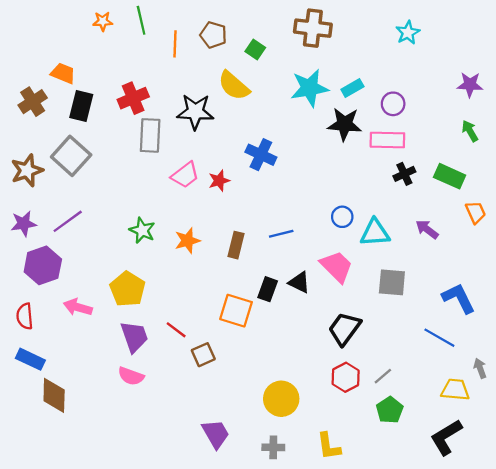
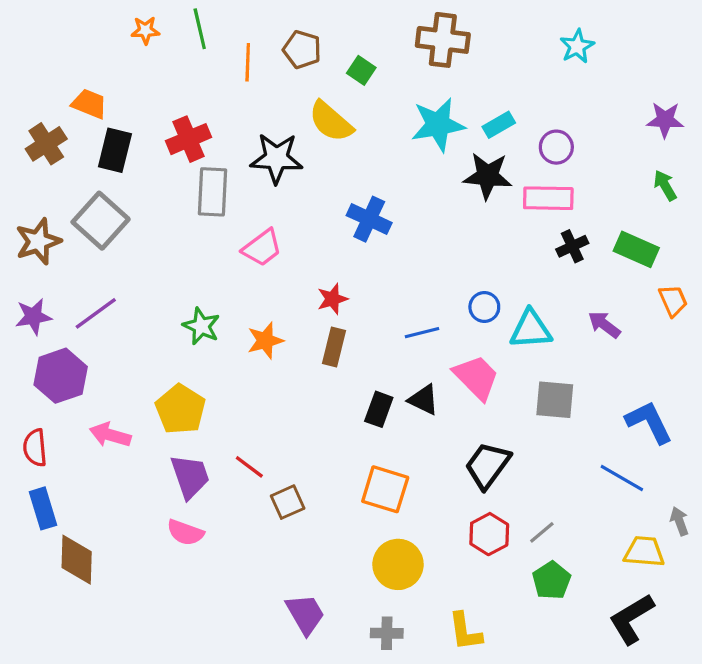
red star: (219, 181) -> (332, 299), moved
blue line: (281, 234) -> (422, 333), moved
orange square: (236, 311) -> (385, 489), moved
blue rectangle: (30, 359) -> (43, 508), turned 48

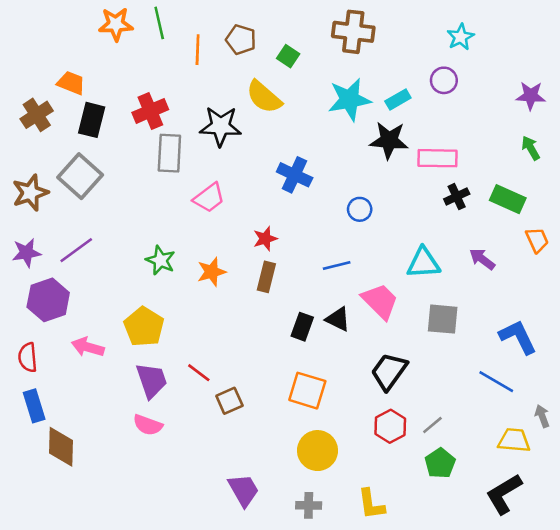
orange star: (145, 30) -> (116, 24), size x1.5
purple circle: (556, 147) -> (444, 80), moved
blue circle: (484, 307) -> (360, 209), moved

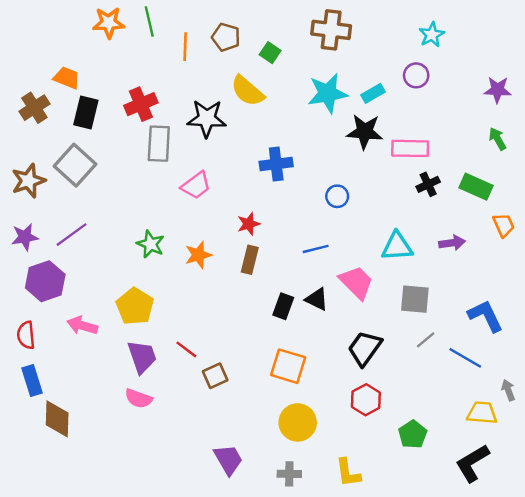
blue cross: (295, 175) -> (276, 164), turned -32
purple arrow: (482, 259) -> (452, 243), turned 135
gray line: (432, 425) -> (426, 340), moved

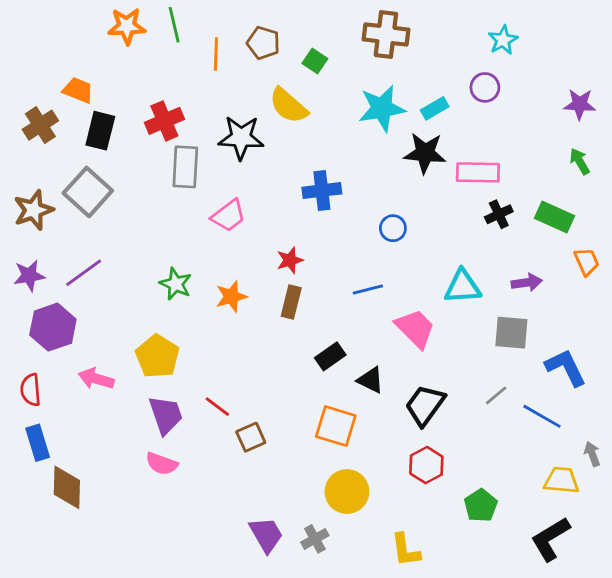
black triangle: (317, 299) -> (371, 380), moved
gray square: (415, 299) -> (511, 333), moved
black rectangle: (283, 306) -> (330, 356), turned 35
gray cross: (289, 474) -> (315, 539), moved, turned -30

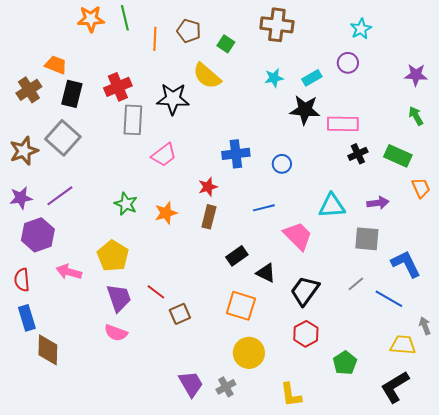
cyan star: (382, 108) -> (274, 78), size x0.6
blue cross: (322, 191) -> (236, 154), moved

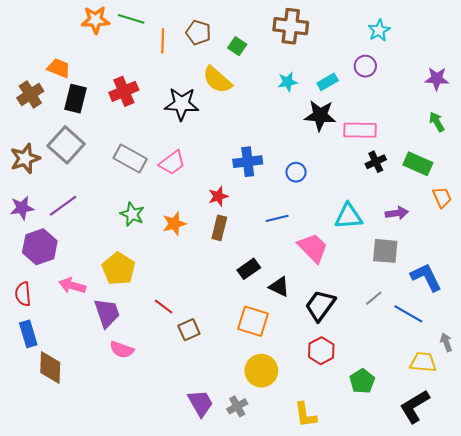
green line: (125, 18) -> (131, 19), turned -60
gray rectangle: (133, 120) -> (130, 159), moved, turned -64
purple trapezoid: (119, 298) -> (107, 313), moved

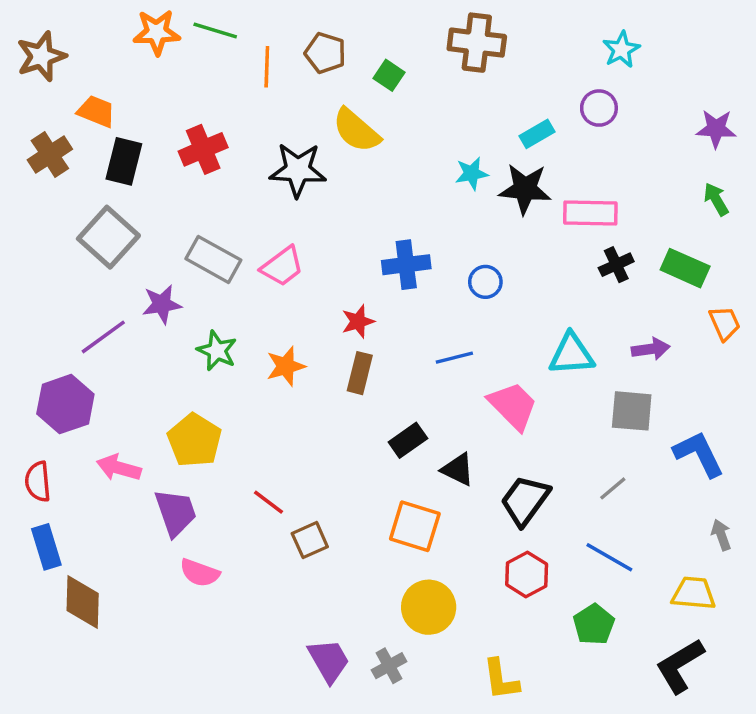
cyan star: (288, 82) -> (472, 173), moved
brown star: (25, 159) -> (41, 56), moved
purple star: (22, 208) -> (162, 304), moved
blue line: (408, 314) -> (609, 557), moved
gray arrow: (446, 342) -> (721, 535), moved

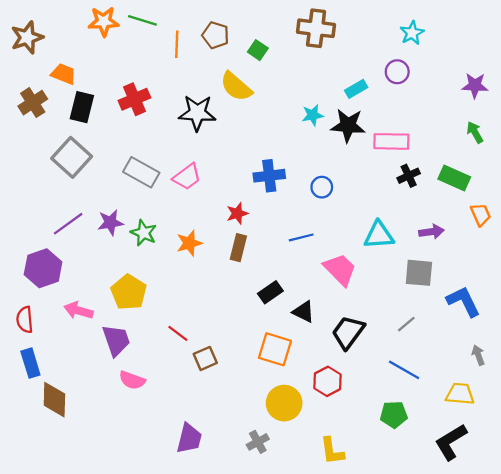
purple star: (162, 304) -> (110, 223), moved
red hexagon: (527, 574) -> (327, 381), moved
green pentagon: (594, 624) -> (394, 414), turned 30
purple trapezoid: (329, 661) -> (189, 438), moved, turned 44

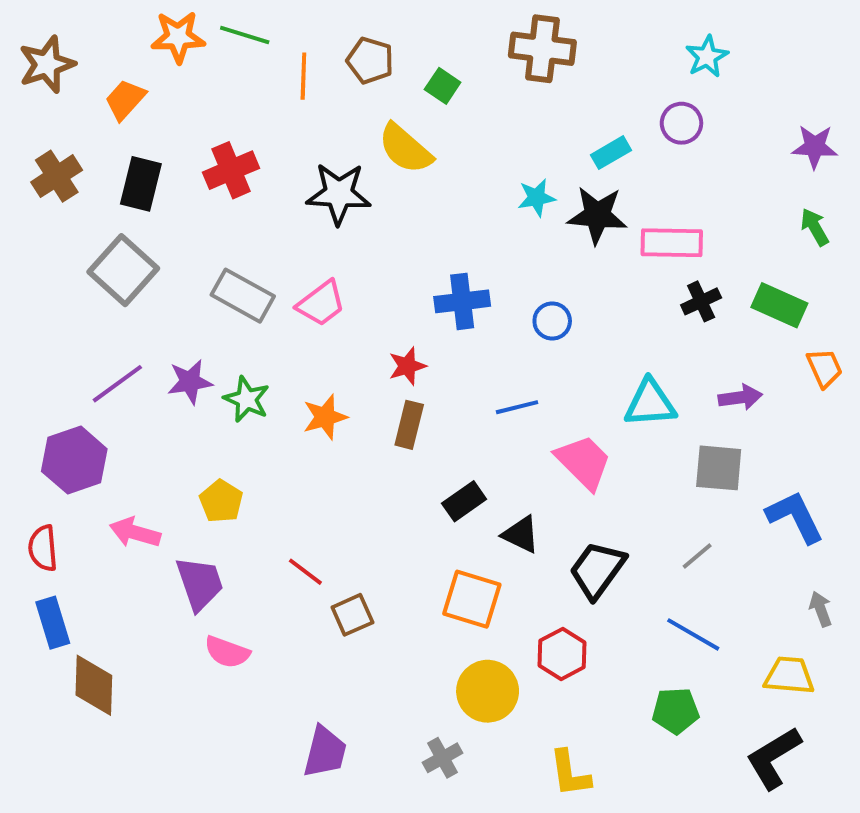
orange trapezoid: (64, 74) -> (125, 100), moved, turned -70
yellow pentagon: (129, 292) -> (221, 501), size x0.7

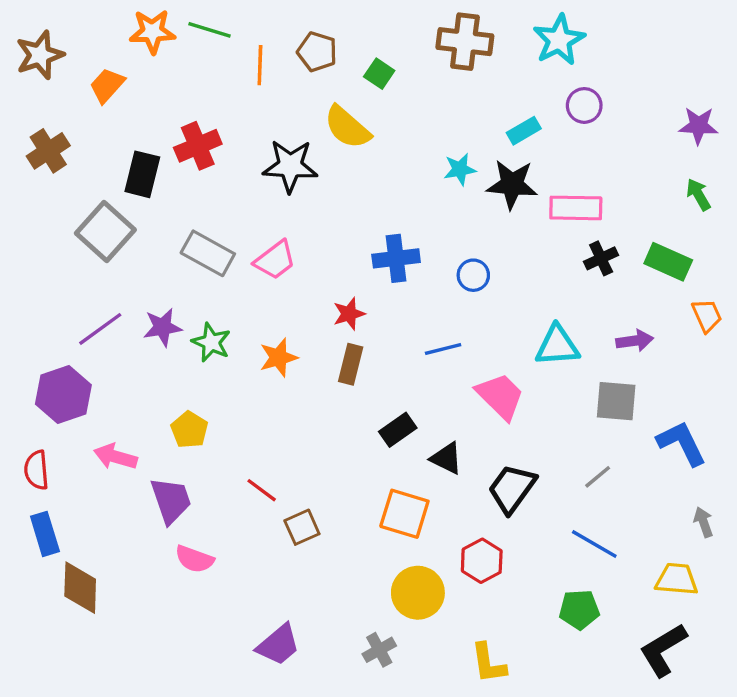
cyan star: (707, 57) -> (559, 40), moved, size x1.4
black rectangle: (141, 184) -> (142, 174), moved
purple trapezoid: (325, 752) -> (278, 645), turned 36

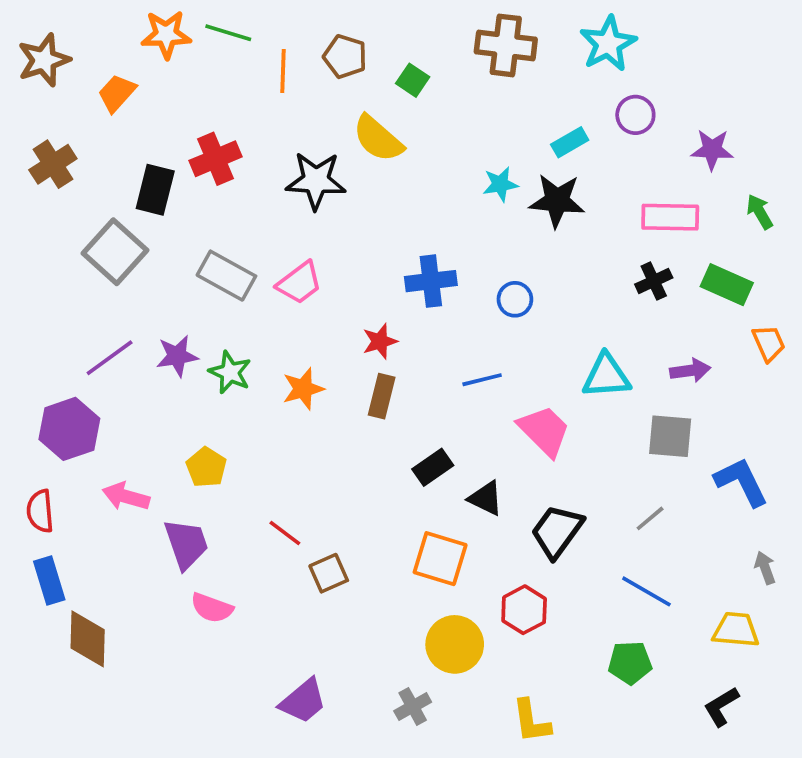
purple star: (698, 126) -> (712, 150), moved
pink rectangle: (576, 208) -> (670, 217), moved
black L-shape: (663, 650) -> (721, 706), size x0.7

